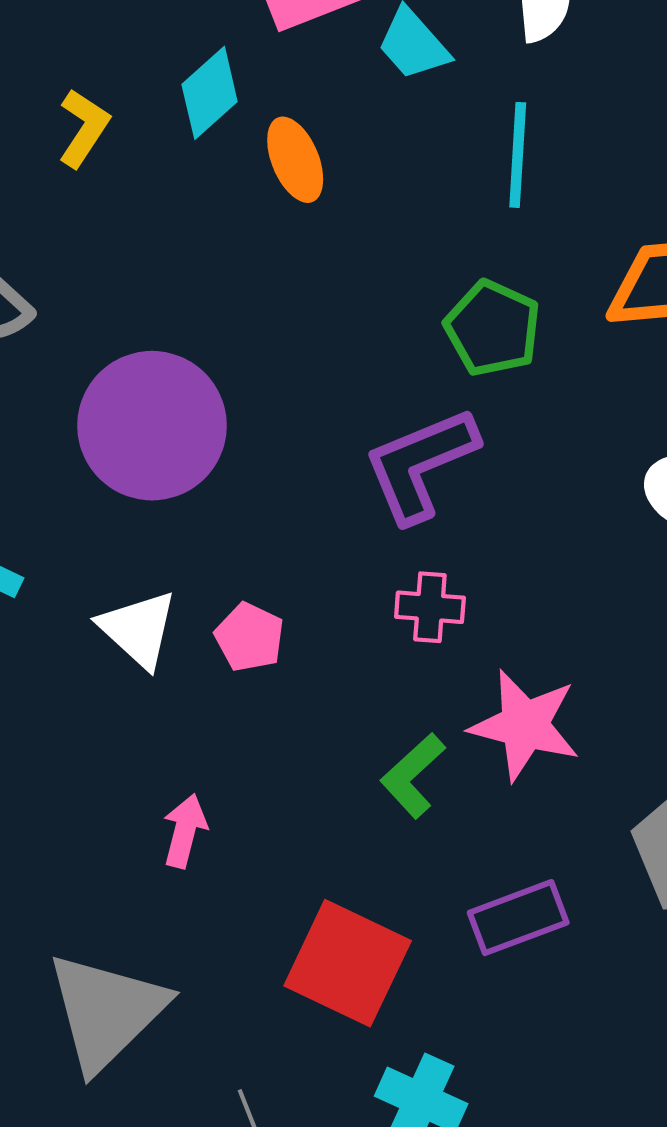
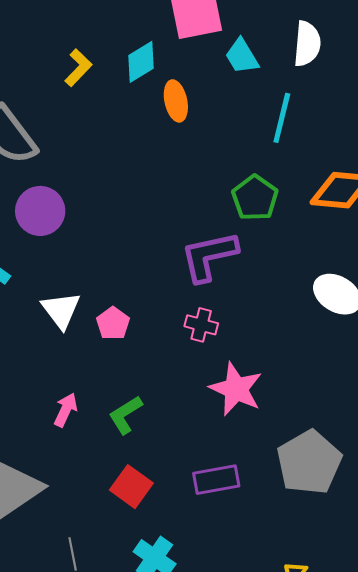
purple circle: (152, 426) -> (40, 211), moved, size x0.7
green L-shape: (413, 776) -> (125, 415), moved
red square: (348, 963) -> (131, 487), size x0.7

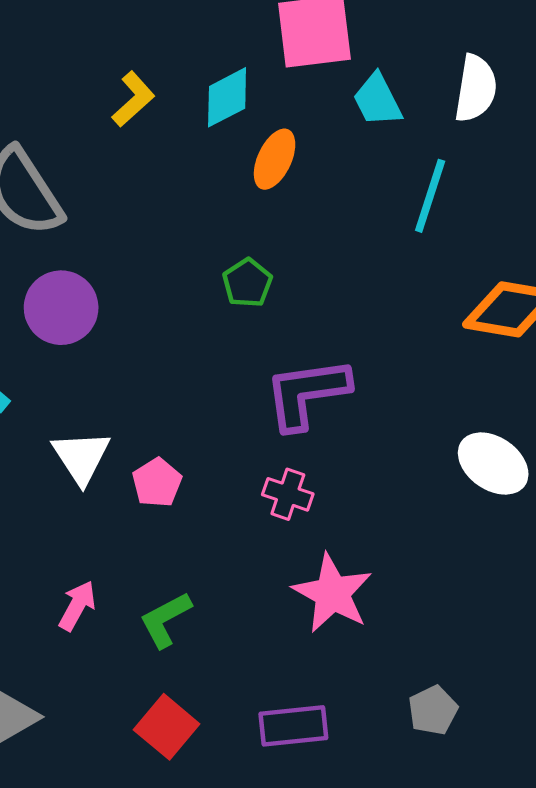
orange ellipse: (176, 101) -> (275, 159), turned 33
green pentagon: (255, 198) -> (247, 283), moved, size x0.7
gray pentagon: (309, 462) -> (433, 710), size x0.5

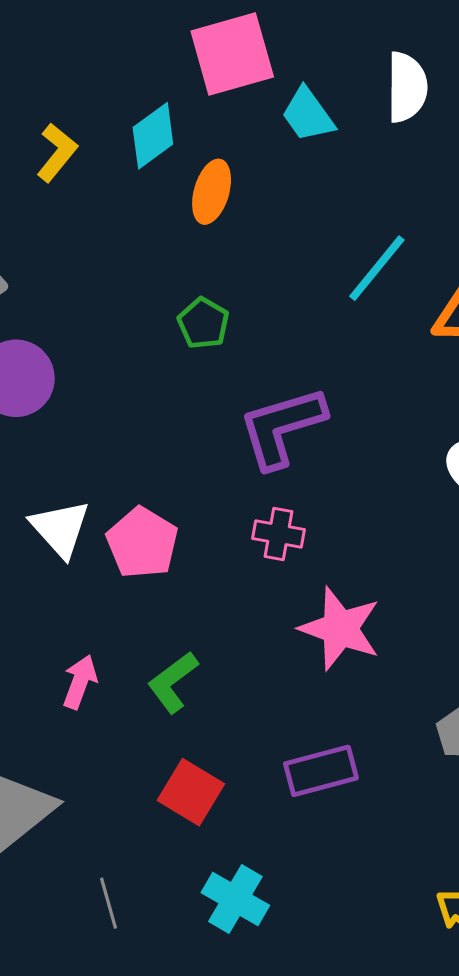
cyan line: (430, 196) -> (377, 268), moved, turned 30
pink pentagon: (157, 483) -> (142, 543), size x1.4

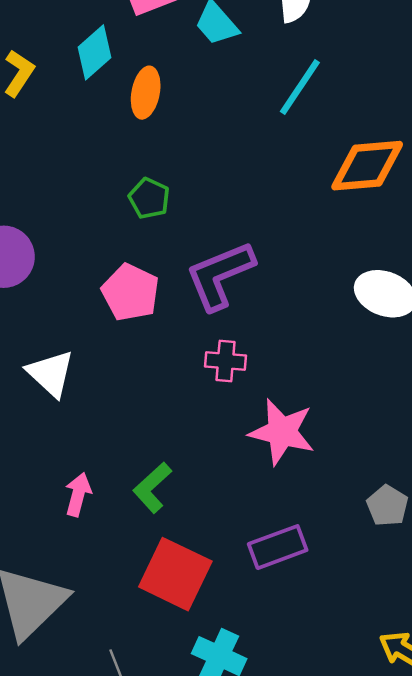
cyan line: (377, 268) -> (300, 87), moved
pink pentagon: (142, 543) -> (130, 292), moved
red square: (191, 792) -> (175, 574), size x1.4

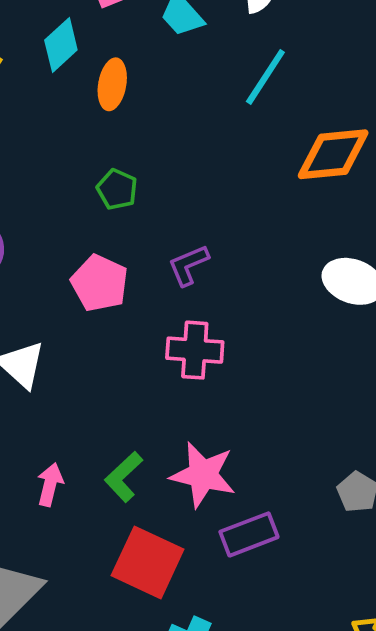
purple L-shape: (220, 275) -> (188, 265), size x0.6
pink cross: (225, 361) -> (195, 350), size x1.4
pink star: (282, 432) -> (203, 475), moved

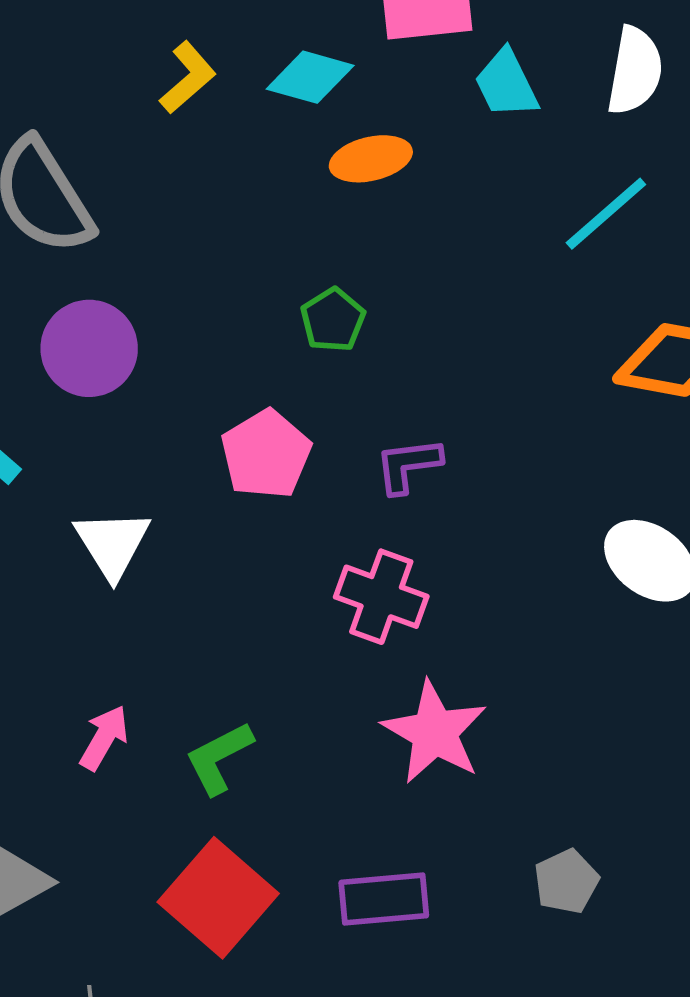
cyan diamond: (61, 45) -> (310, 77), turned 42
orange ellipse: (112, 84) -> (371, 159), turned 51
pink star: (203, 475) -> (435, 732), moved

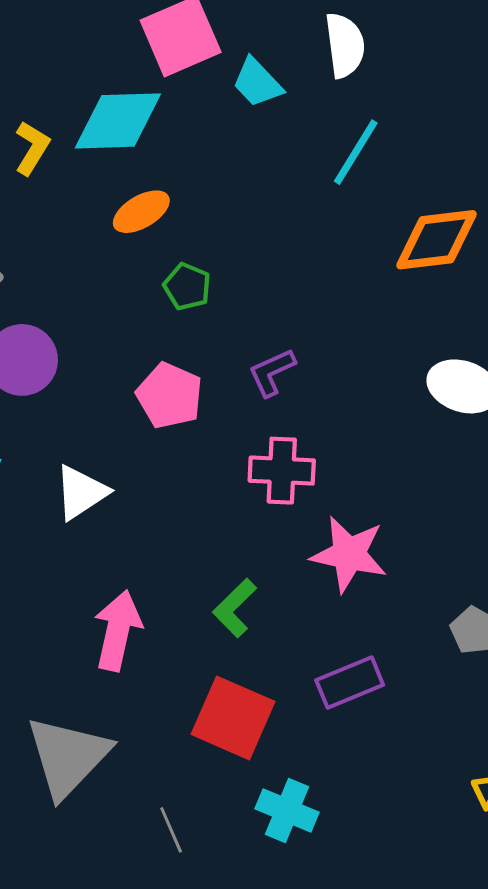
cyan diamond: (310, 77) -> (118, 121), size x1.5
orange ellipse: (371, 159) -> (141, 212), moved
white triangle: (112, 544) -> (81, 492), turned 46
pink arrow: (104, 738) -> (118, 630), size x1.6
green L-shape: (219, 758) -> (235, 608), moved

